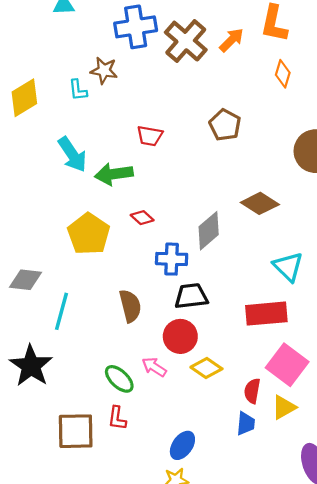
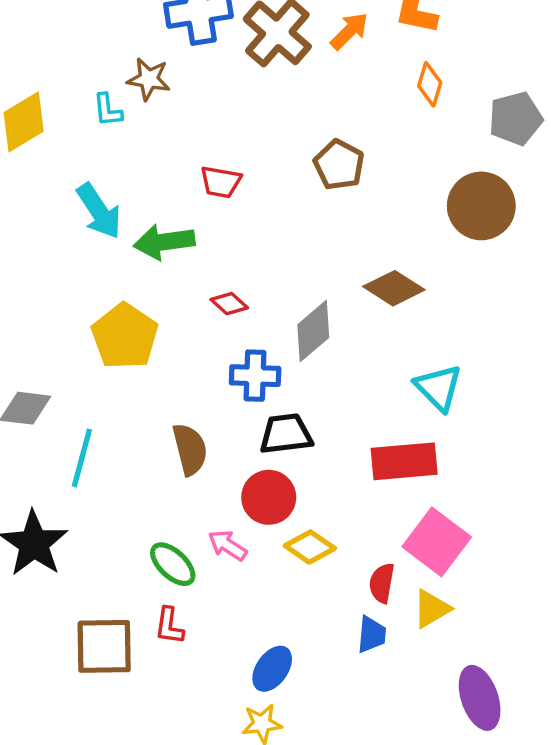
red diamond: (142, 218) -> (229, 304), moved

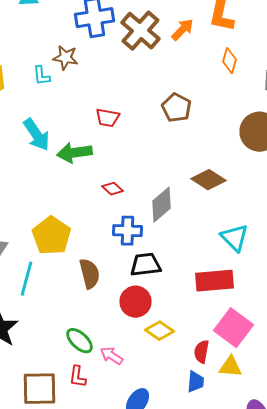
yellow pentagon: (125, 336) -> (52, 236), moved
pink arrow: (228, 545) -> (112, 356), moved
yellow triangle: (432, 609) -> (230, 367), turned 35

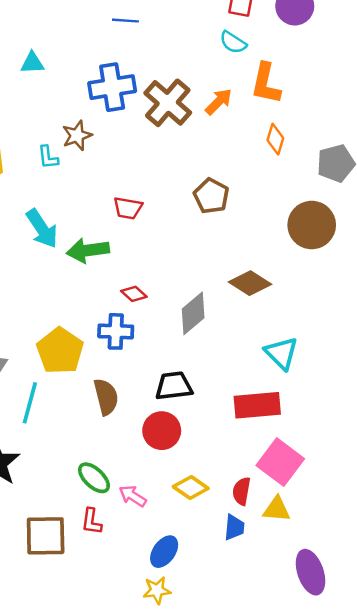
brown star: (66, 58) -> (77, 135), turned -30
blue cross: (128, 231) -> (116, 331), moved
yellow diamond: (160, 331) -> (191, 487), moved

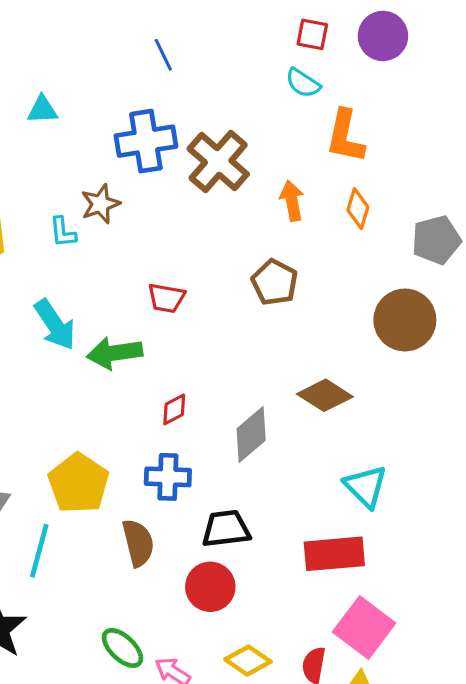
blue line: (125, 21) -> (163, 55), turned 60
orange arrow: (219, 102) -> (292, 201), moved, turned -56
red diamond: (134, 294) -> (174, 409), turned -70
blue cross: (116, 331) -> (168, 477), moved

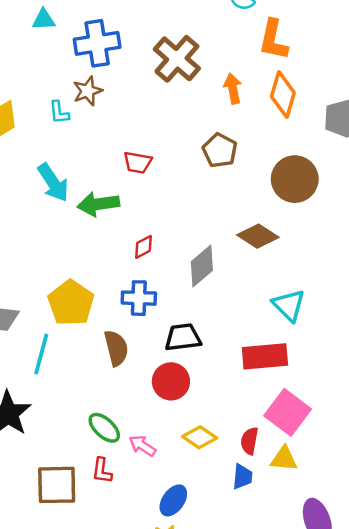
blue cross: (146, 141) -> (97, 43), moved
orange diamond: (358, 209) -> (283, 95), size x1.5
brown circle: (405, 320) -> (295, 179), moved

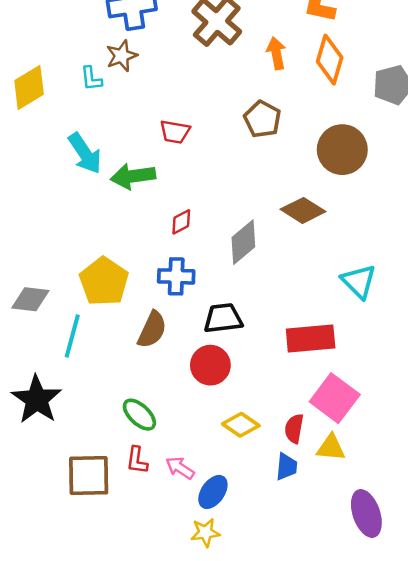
cyan triangle: (289, 305) -> (359, 281), moved
brown semicircle: (116, 348) -> (152, 330), turned 39
pink arrow: (142, 446) -> (180, 468), moved

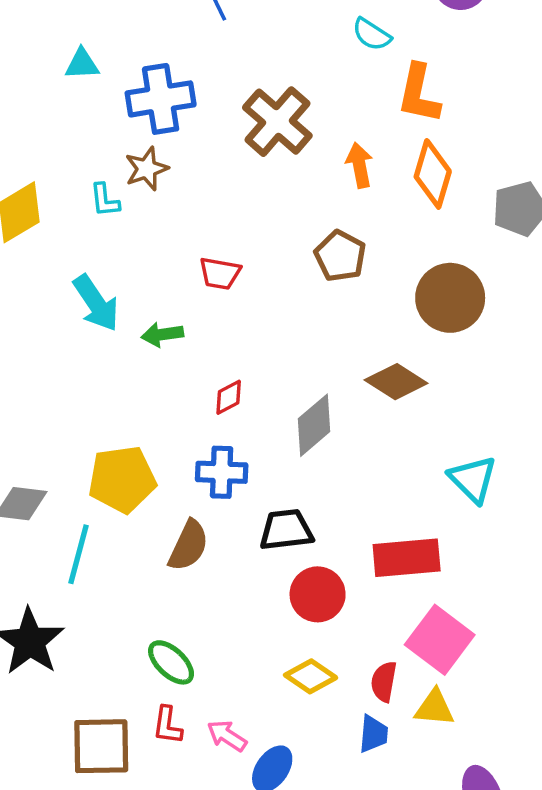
green arrow: (133, 176) -> (162, 334), size x0.7
yellow pentagon: (104, 281) -> (122, 479), turned 30
red circle: (210, 365) -> (318, 594), moved

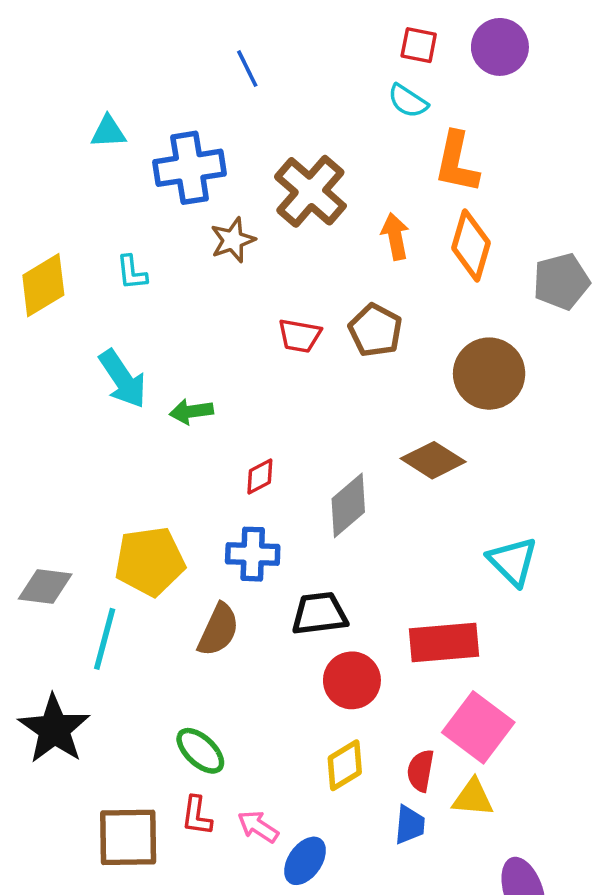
brown star: (147, 169) -> (233, 240), moved
red trapezoid: (220, 273) -> (300, 336), moved
yellow diamond: (311, 676) -> (345, 765), turned -66

